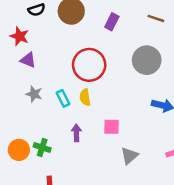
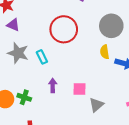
gray star: (34, 94) -> (18, 53), size x1.5
yellow semicircle: (85, 97) -> (105, 52), moved
pink square: (112, 127) -> (80, 89), moved

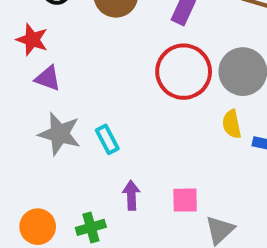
red circle: (64, 29) -> (184, 72), moved
green cross: (24, 97) -> (91, 227), moved, turned -32

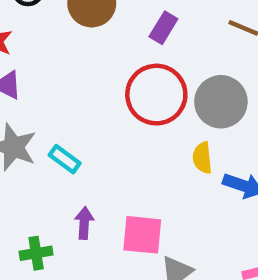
cyan rectangle: (107, 139) -> (65, 159), turned -32
pink square: (185, 200) -> (142, 235), size x1.4

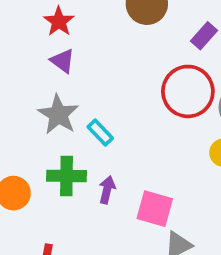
green cross: (36, 253) -> (67, 176), moved, size x1.4

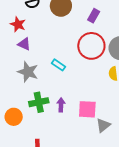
cyan rectangle: (100, 133) -> (59, 65), moved

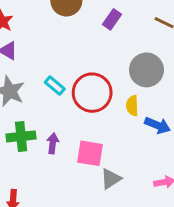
red circle: (91, 46) -> (92, 93), moved

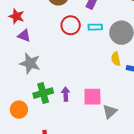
cyan rectangle: (55, 86) -> (95, 27), moved, turned -32
red circle: (92, 93) -> (71, 25), moved, size x0.7

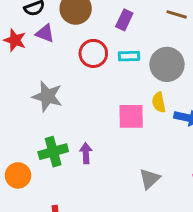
purple triangle: (24, 36) -> (45, 33), moved
gray star: (30, 63) -> (47, 96), moved
pink square: (92, 97) -> (131, 116), moved

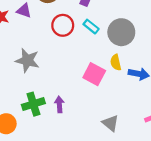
cyan rectangle: (129, 56) -> (91, 27), turned 42
pink square: (131, 116) -> (94, 74), turned 30
gray triangle: (150, 179) -> (110, 123), turned -36

